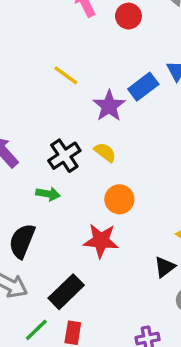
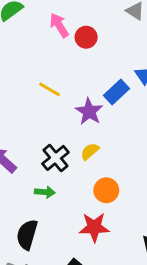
red circle: (128, 16) -> (86, 37), moved
yellow semicircle: (105, 152) -> (90, 151), turned -72

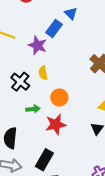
yellow semicircle: (90, 151) -> (43, 73), turned -48
green arrow: (45, 192) -> (33, 109), moved

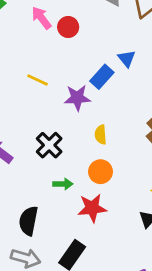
purple star: (38, 45) -> (77, 98), turned -30
yellow semicircle: (43, 73) -> (101, 135), moved

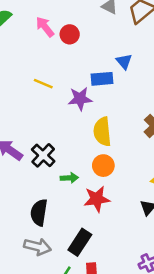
blue rectangle: (102, 77) -> (102, 79), turned 45
yellow semicircle: (101, 135) -> (102, 132), size x1.6
black cross: (49, 145) -> (43, 155), moved

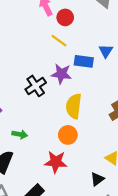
yellow line: (43, 84) -> (59, 41), moved
black cross: (43, 155) -> (36, 86), moved
green arrow: (69, 178) -> (20, 134), moved

